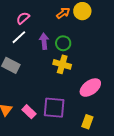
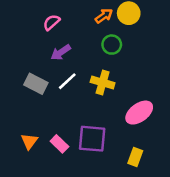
white line: (19, 37) -> (67, 81), moved
purple arrow: (44, 41) -> (61, 52), moved, turned -119
green circle: (63, 43) -> (112, 45), moved

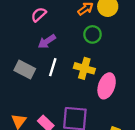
white line: (67, 81) -> (53, 67), turned -30
pink ellipse: (139, 113) -> (107, 86), moved, turned -35

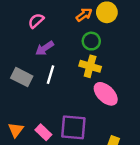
yellow cross: (84, 68) -> (90, 66), moved
pink ellipse: (107, 86) -> (106, 94), turned -65

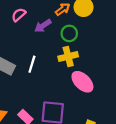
purple arrow: (45, 48) -> (43, 26), moved
yellow cross: (90, 66) -> (68, 56), turned -30

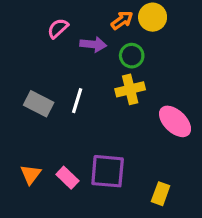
purple arrow: (43, 26) -> (93, 44), turned -140
pink ellipse: (82, 82) -> (175, 121), moved

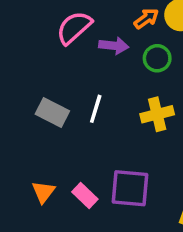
pink semicircle: (58, 28) -> (74, 28), size x1.5
yellow cross: (130, 89) -> (157, 114), moved

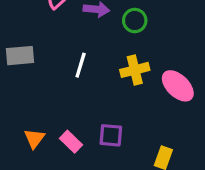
gray rectangle: (52, 112) -> (20, 56), moved, turned -32
purple square: (130, 188) -> (111, 135), size x0.7

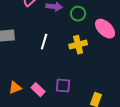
pink ellipse: (178, 86) -> (105, 29), moved
orange triangle: (34, 138) -> (15, 88), turned 32

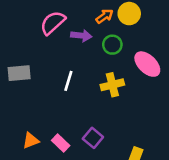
purple square: (63, 86) -> (93, 138), turned 35

